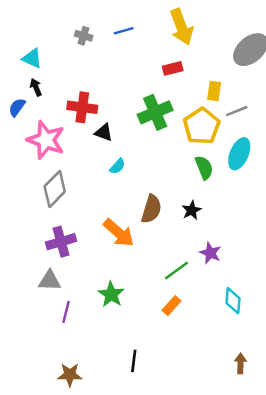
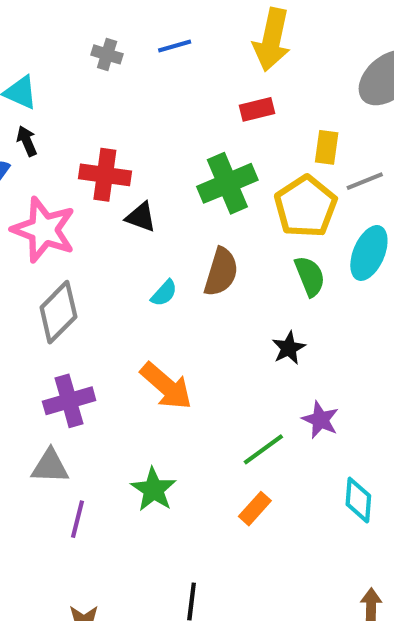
yellow arrow: (181, 27) -> (272, 40), turned 33
cyan semicircle: (117, 166) -> (164, 293), moved
brown semicircle: (151, 209) -> (221, 272), moved

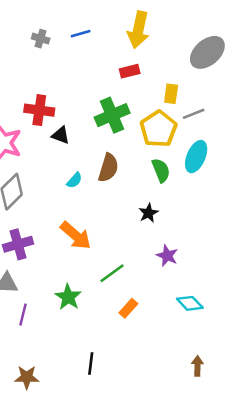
green line: (263, 449) -> (112, 273), moved
cyan diamond: (358, 500) -> (190, 303), turned -48

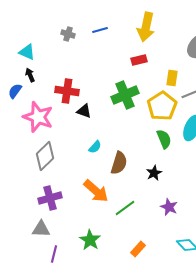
brown semicircle: (108, 168) -> (119, 163), moved
green line: (112, 273) -> (125, 208), moved

